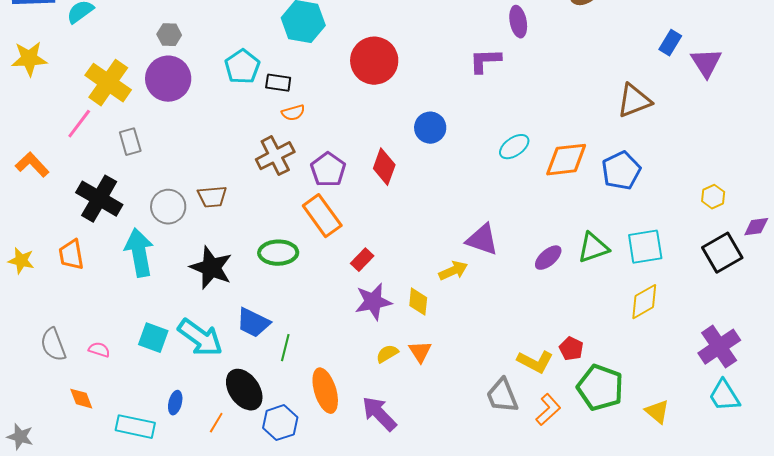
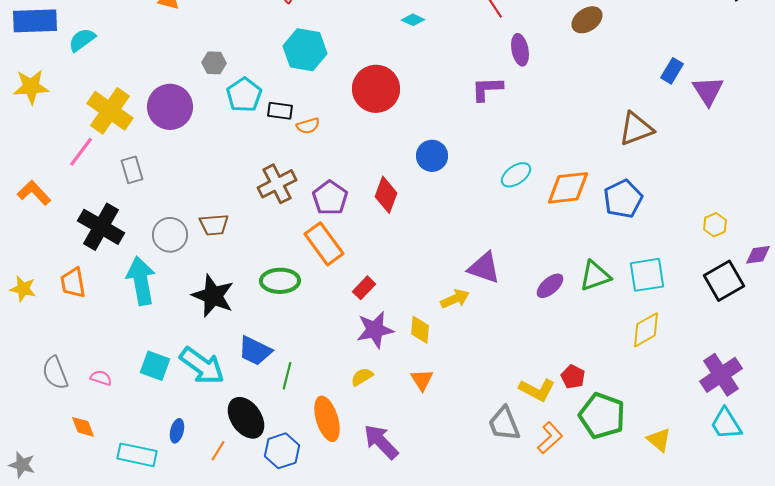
gray hexagon: (169, 35) -> (214, 63), moved
orange semicircle: (293, 113) -> (308, 126), moved
yellow semicircle: (387, 354) -> (362, 377), moved

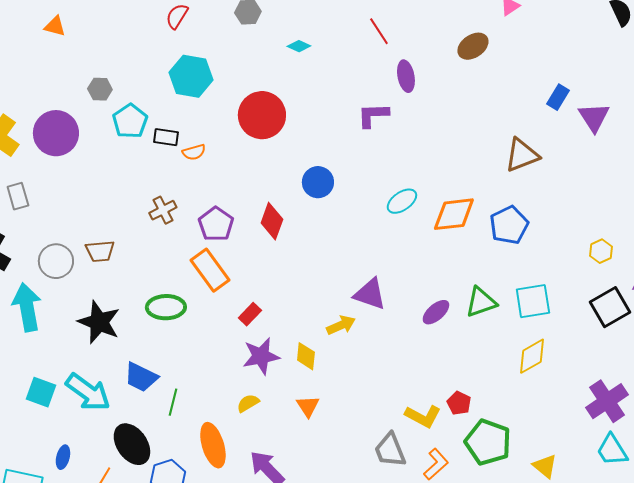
brown cross: (277, 184) -> (163, 210), size x0.7

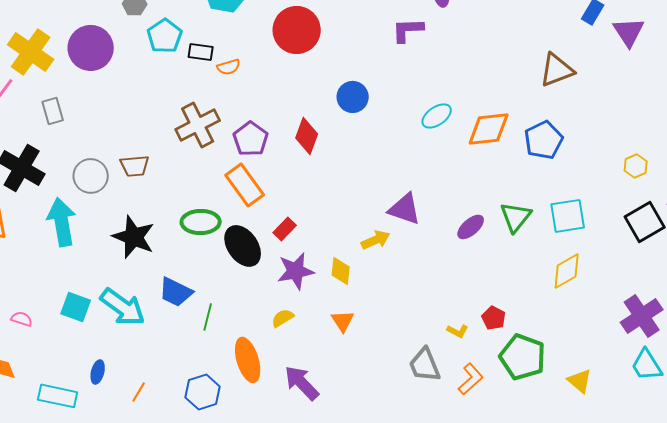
brown cross: (163, 210) -> (198, 125), size x1.6
green triangle: (481, 302) -> (516, 217), turned -32
yellow L-shape: (423, 416) -> (458, 331), size x0.6
black ellipse: (132, 444) -> (243, 246), moved

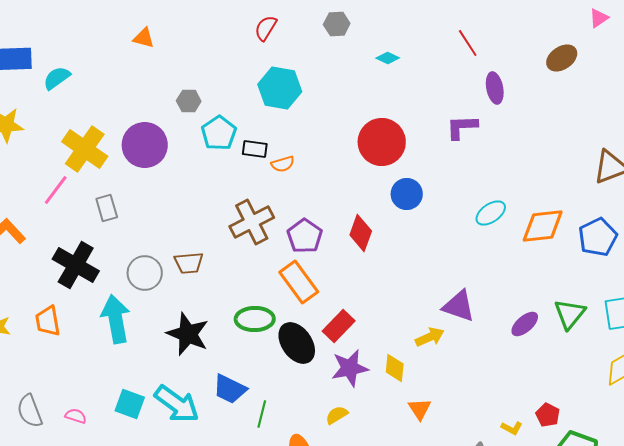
red circle: (297, 30) -> (382, 142), moved
red rectangle: (285, 229) -> (339, 326), size x1.4
orange triangle: (343, 321) -> (420, 409), moved

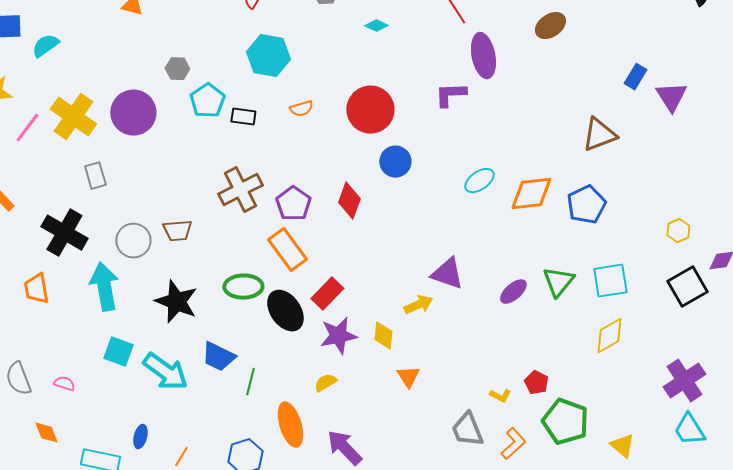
purple ellipse: (495, 88) -> (483, 56), size x1.4
orange semicircle: (283, 164) -> (301, 109), moved
pink line: (56, 190) -> (27, 128), moved
cyan square: (130, 404) -> (118, 352), moved

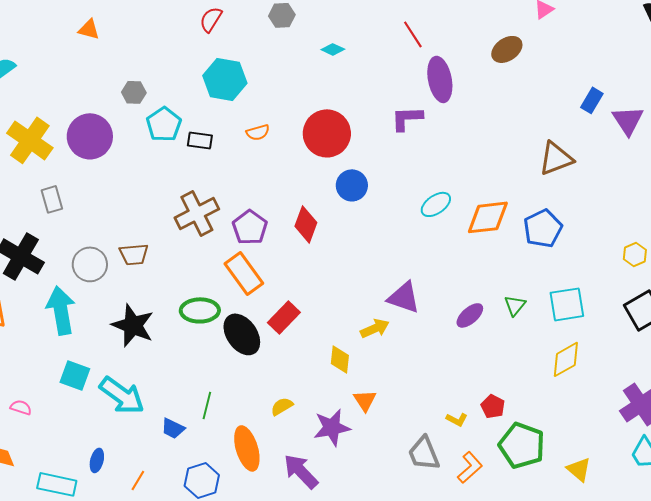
green triangle: (558, 282) -> (515, 305), size x0.7
purple star: (338, 336) -> (332, 427), moved
blue trapezoid: (218, 357) -> (173, 428), moved, size x0.7

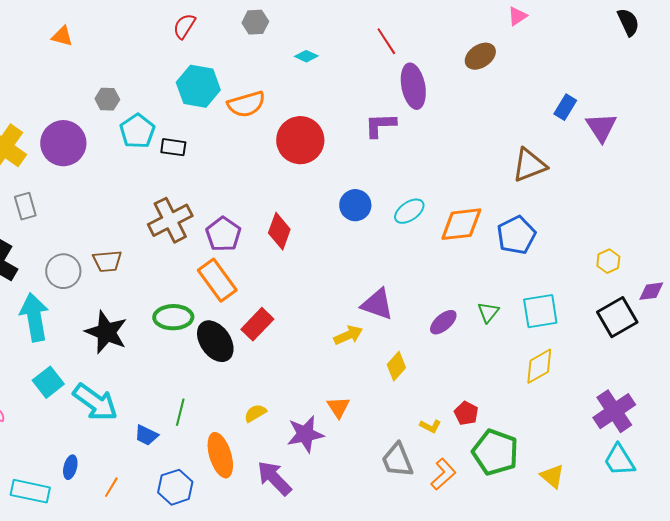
orange semicircle: (258, 132) -> (246, 104), moved, size x1.6
blue circle: (352, 185) -> (355, 205), moved
yellow diamond: (340, 359) -> (396, 366), moved, turned 36
cyan square: (75, 375) -> (48, 382), turned 32

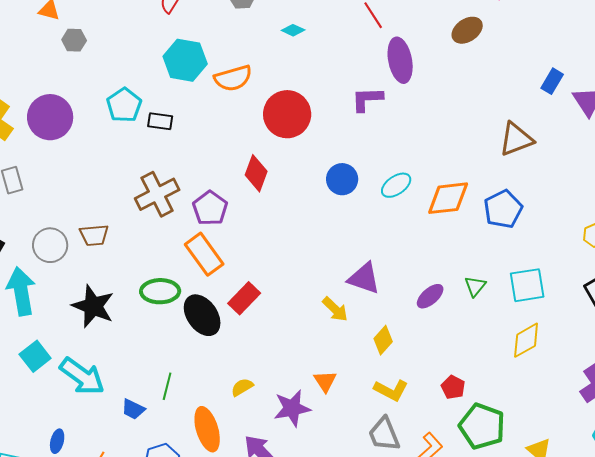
gray hexagon: (107, 99) -> (74, 40), moved
red diamond: (279, 231) -> (256, 173), moved
yellow arrow: (348, 335) -> (335, 309), turned 68
yellow L-shape: (430, 426) -> (391, 390), moved, size x1.6

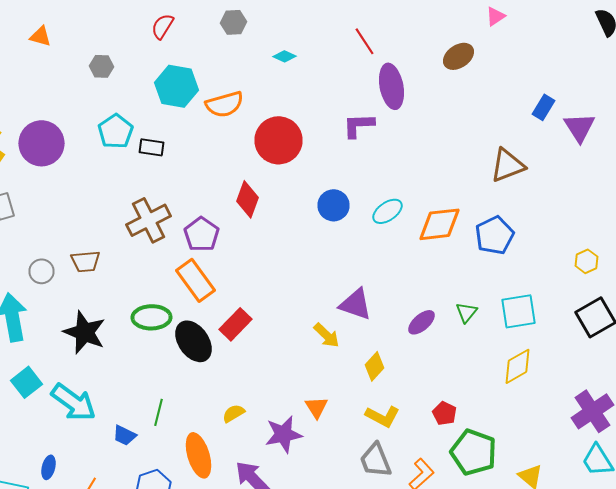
gray hexagon: (74, 40) -> (102, 66), moved
gray circle: (50, 245) -> (42, 271), size x0.7

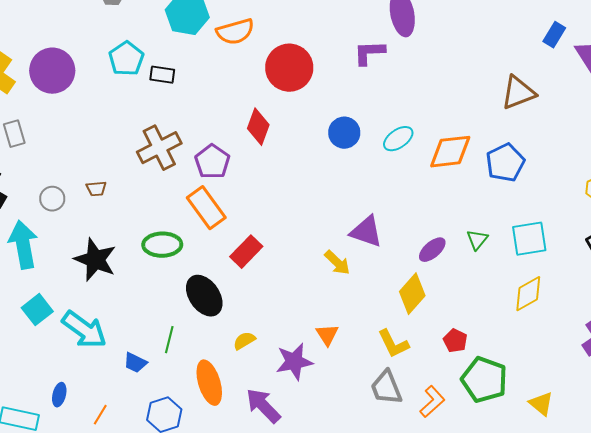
brown trapezoid: (86, 261) -> (96, 189), size x0.7
black ellipse: (194, 341) -> (204, 296), moved
yellow diamond: (374, 366) -> (412, 294), moved, size x1.4
yellow L-shape: (382, 416) -> (393, 344), turned 36

